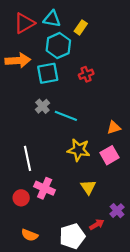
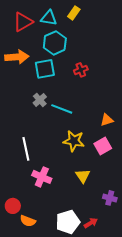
yellow rectangle: (81, 27) -> (74, 13), moved
red circle: (21, 198) -> (13, 206), moved
purple cross: (117, 211) -> (110, 198), turned -32
red arrow: (97, 224) -> (91, 223), moved

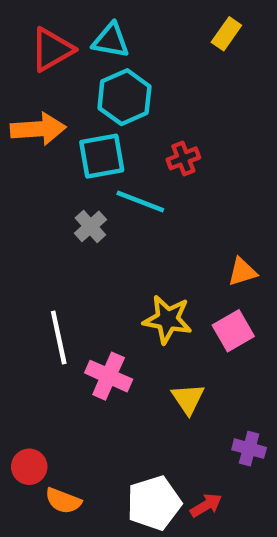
yellow rectangle: (74, 13) -> (226, 34), moved
cyan line: (62, 109) -> (140, 201), moved
pink cross: (42, 177) -> (109, 376), moved

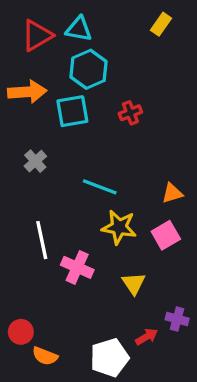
cyan line: (140, 201) -> (100, 187), moved
gray cross: (90, 226) -> (35, 161), moved
red arrow: (206, 505) -> (146, 337), moved

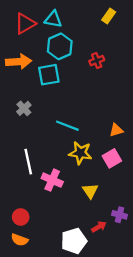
red cross: (130, 113) -> (97, 61), moved
red circle: (21, 332) -> (21, 217), moved
orange semicircle: (45, 356) -> (20, 240), moved

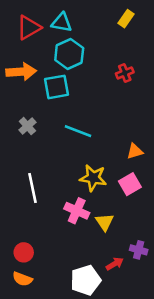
red cross: (97, 61) -> (125, 73), moved
cyan line: (67, 126) -> (78, 131), moved
pink cross: (52, 180) -> (77, 211), moved

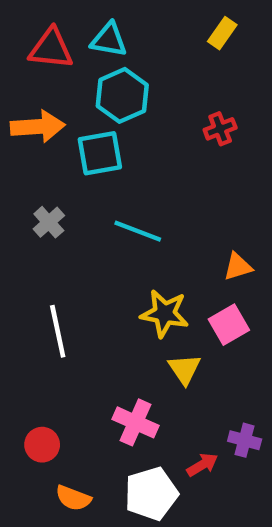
red triangle: (29, 28) -> (51, 49), turned 36
pink cross: (77, 211) -> (136, 422), moved
yellow triangle: (105, 222) -> (184, 369), moved
orange semicircle: (22, 279) -> (73, 498), moved

